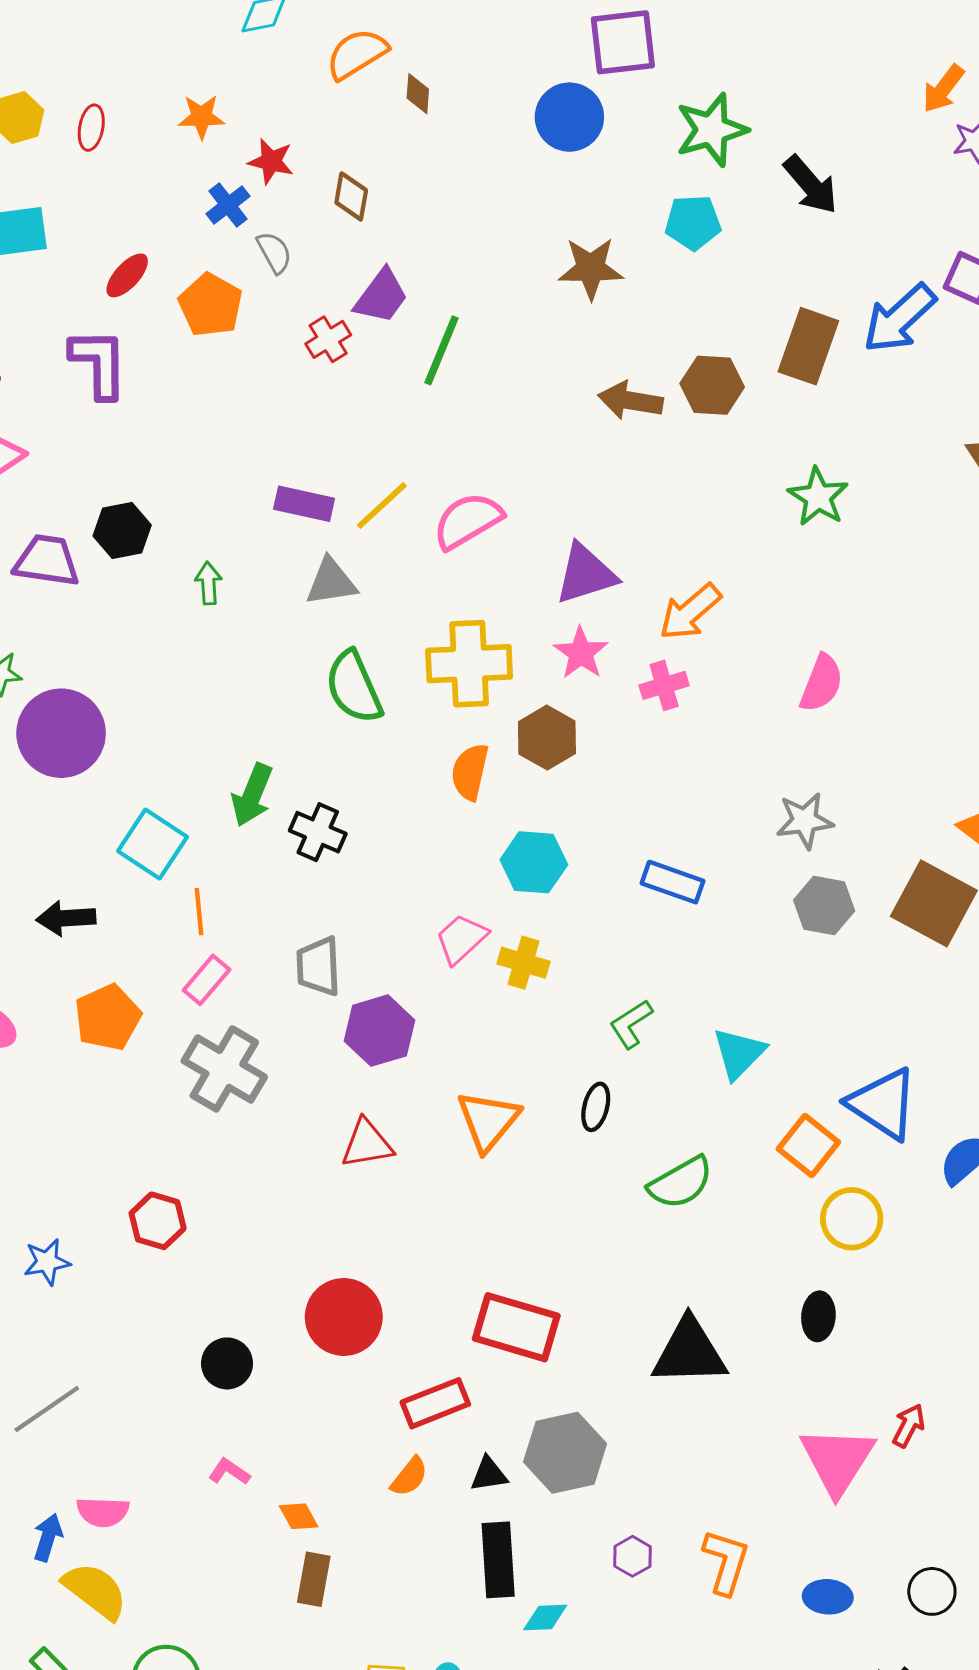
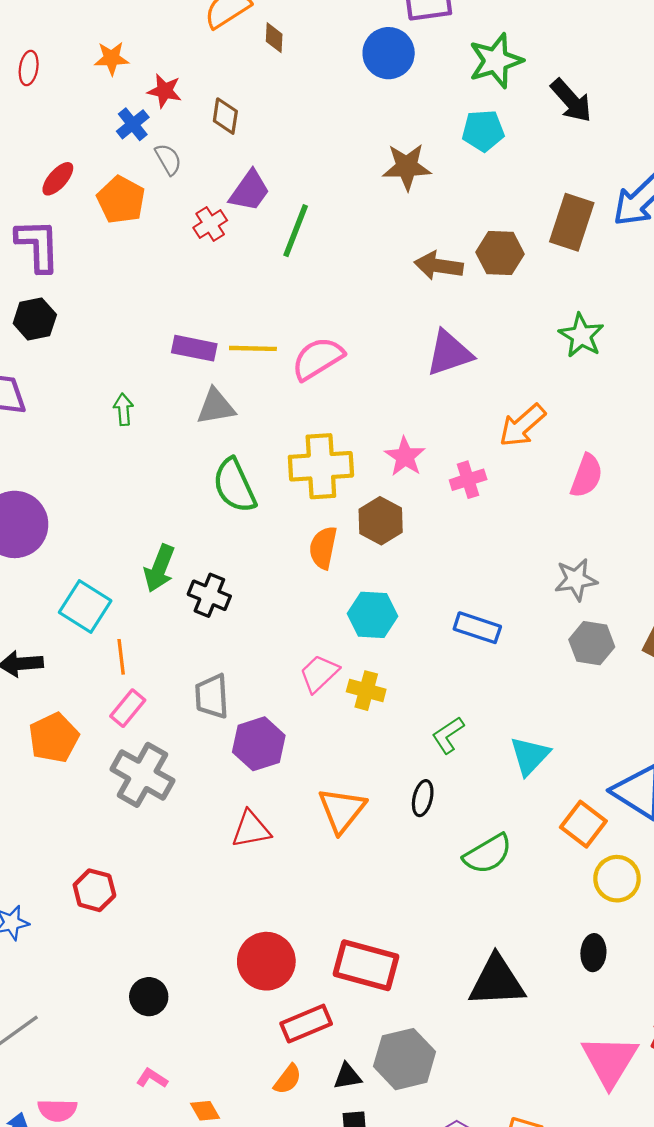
yellow line: (382, 506) -> (253, 348), turned 45
black hexagon: (122, 531) -> (35, 319), moved
purple triangle: (586, 574) -> (449, 353), moved
orange arrow: (690, 612) -> (522, 425), moved
red circle: (344, 1317) -> (266, 961), moved

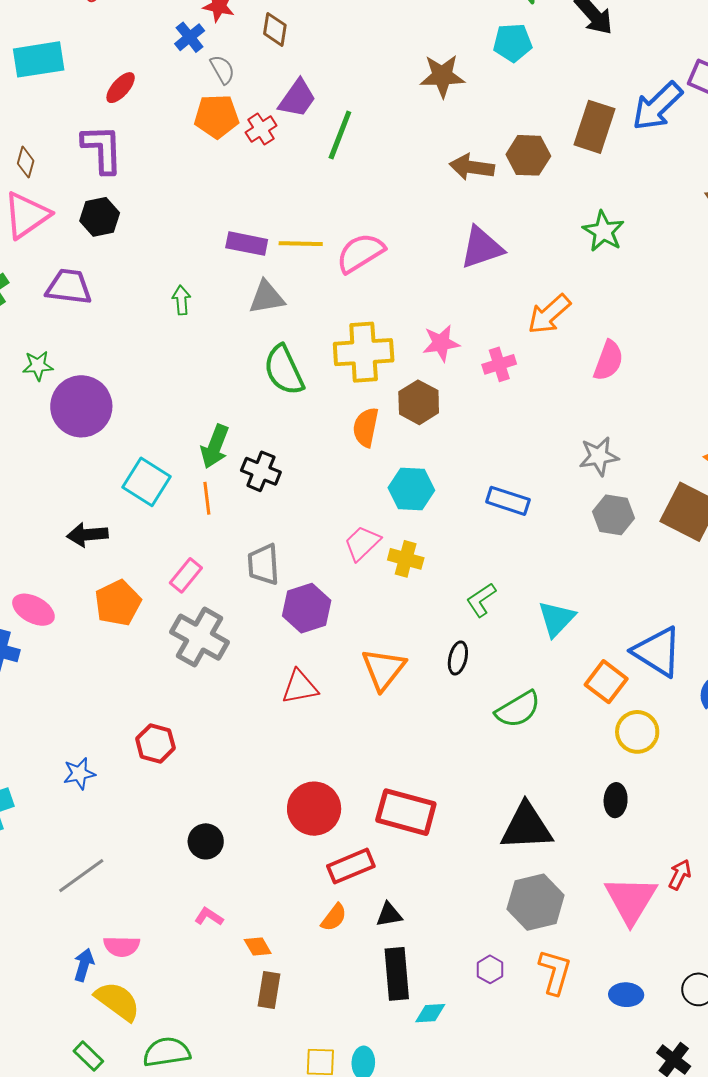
orange pentagon: (121, 200) -> (217, 116), moved, turned -30
pink star: (405, 457) -> (441, 343), turned 30
orange line: (121, 657) -> (207, 498), moved
gray hexagon: (405, 1059) -> (536, 902), moved

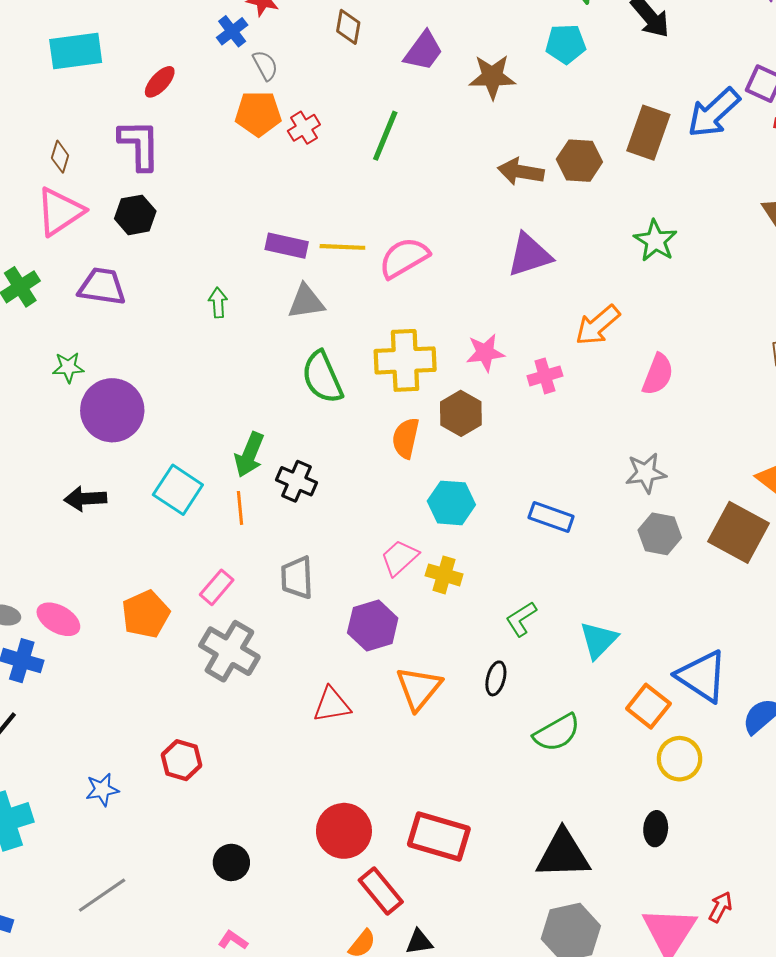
brown diamond: (275, 29) -> (348, 27), moved
purple trapezoid: (297, 98) -> (423, 51), moved
black arrow: (87, 535) -> (85, 499), moved
purple hexagon: (307, 608) -> (373, 626), moved
red rectangle: (351, 866) -> (381, 891), turned 72

